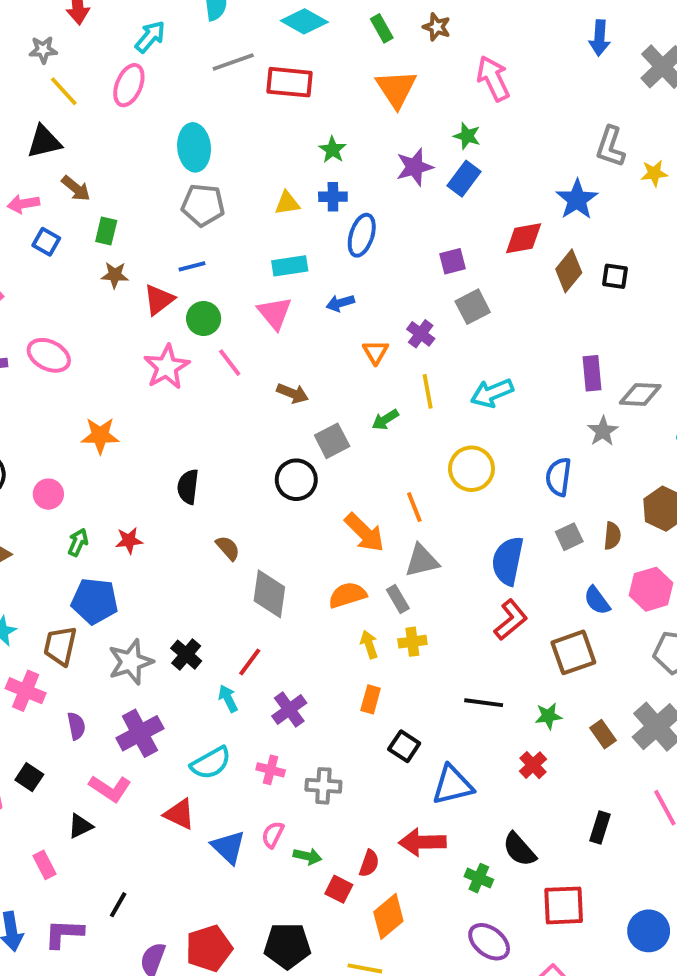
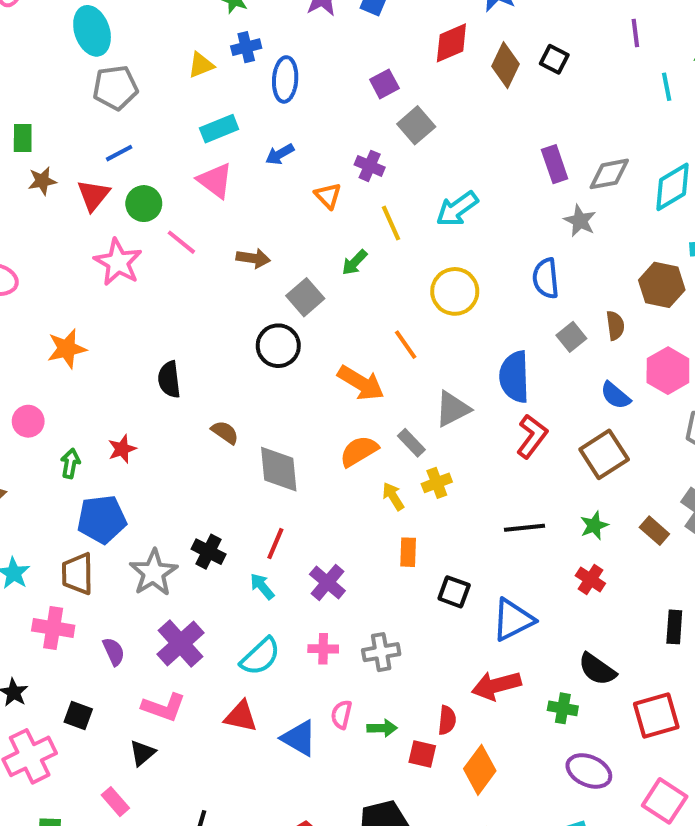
black square: (615, 276) -> (554, 59), turned 32
gray triangle: (422, 561) -> (453, 409), moved

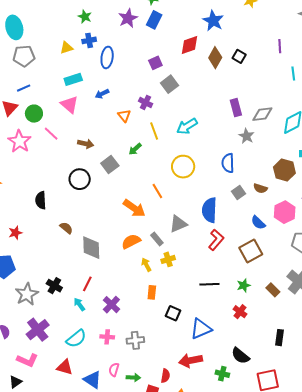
brown semicircle: (615, 325) -> (260, 188), turned 112
black circle: (278, 346) -> (80, 179), moved

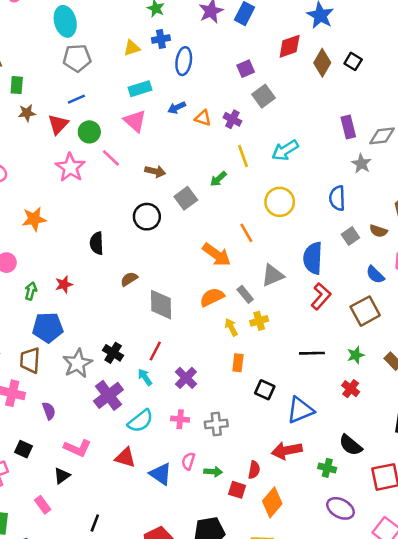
orange triangle: (124, 116) -> (203, 118), moved, turned -32
brown semicircle: (66, 228) -> (129, 279), turned -72
purple cross: (38, 330) -> (108, 395), moved

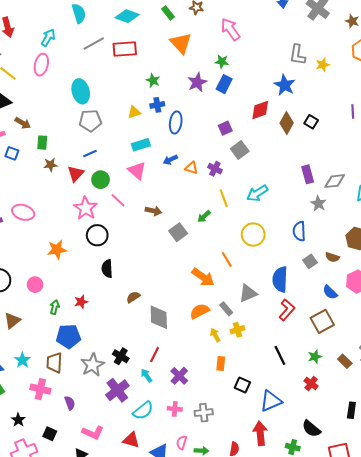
black circle: (147, 217) -> (97, 235), moved
black line: (312, 353) -> (280, 355), turned 66
red arrow: (287, 450) -> (260, 433), turned 95

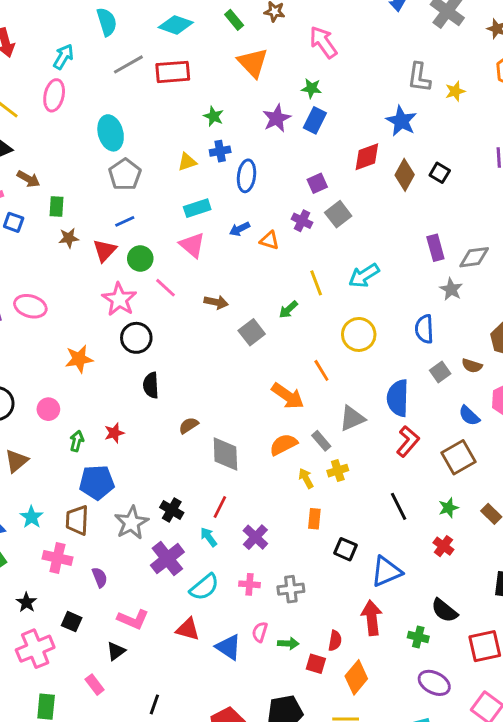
gray pentagon: (90, 121) -> (125, 174), turned -30
purple cross: (215, 169) -> (302, 221), moved

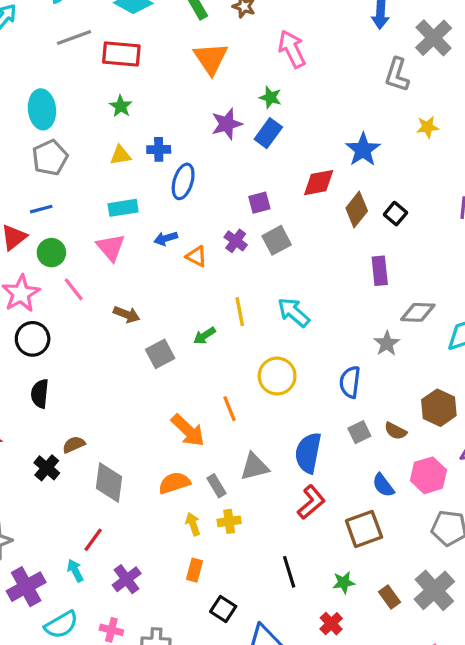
gray L-shape: (419, 77) -> (397, 75), moved
green star: (214, 116) -> (121, 106), moved
purple rectangle: (435, 248) -> (380, 271), moved
cyan arrow: (364, 276) -> (294, 312), turned 64
black cross: (172, 510) -> (47, 468), moved

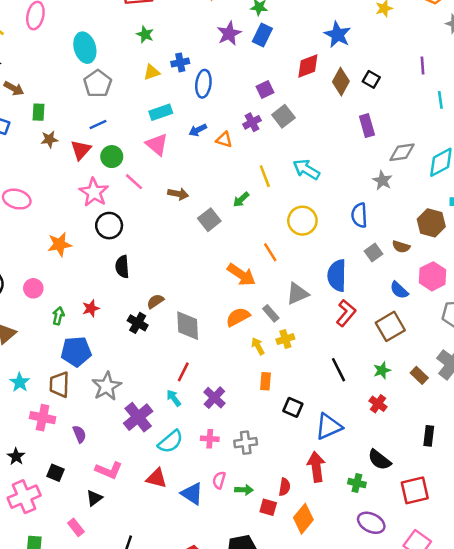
purple cross: (236, 241) -> (252, 122), turned 36

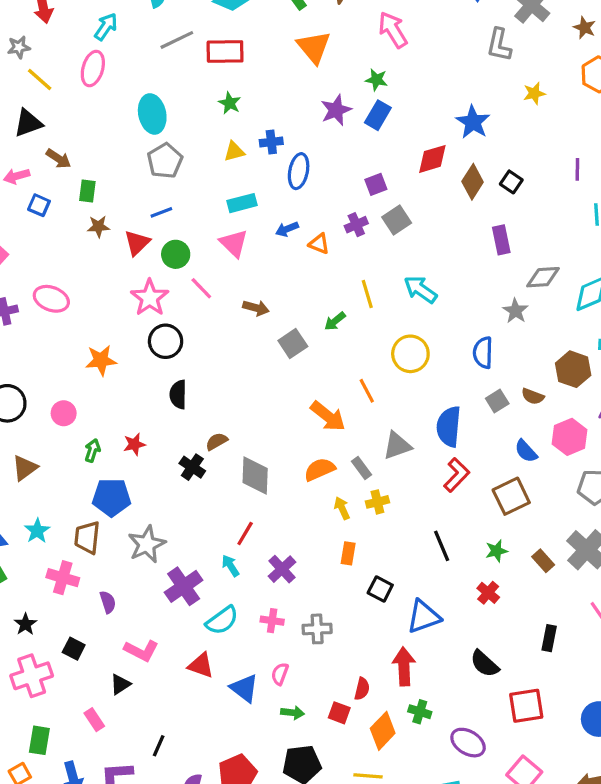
green cross: (357, 483) -> (420, 712), moved
green arrow: (244, 490) -> (293, 713), moved

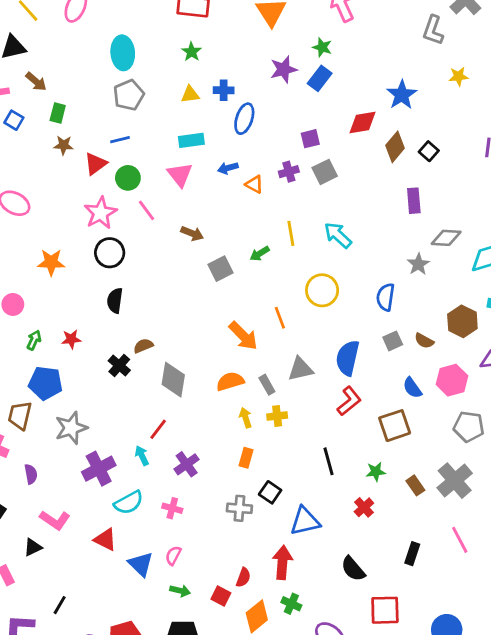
gray cross: (317, 629) -> (239, 508), moved

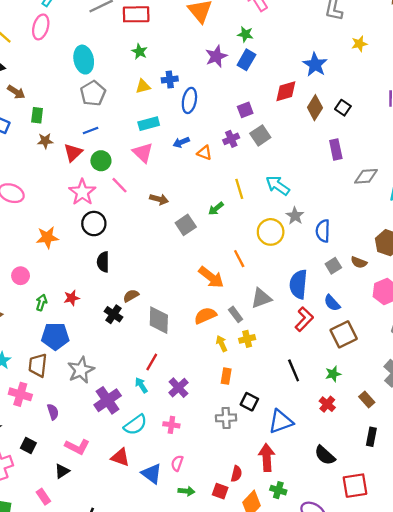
gray star: (418, 264) -> (295, 216), moved
blue semicircle: (412, 388) -> (332, 303), moved
brown rectangle: (415, 485) -> (367, 400), moved

